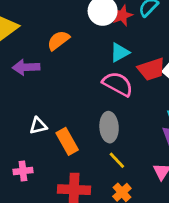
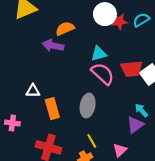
cyan triangle: (120, 52) -> (99, 54), moved
purple arrow: (26, 67) -> (53, 45), moved
yellow line: (117, 160) -> (92, 141), moved

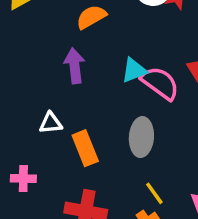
purple arrow: (53, 45) -> (75, 66), moved, turned 78
cyan triangle: (99, 54) -> (134, 70), moved

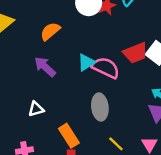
purple arrow: (75, 66) -> (45, 67), turned -30
orange rectangle: (85, 148) -> (69, 136), moved

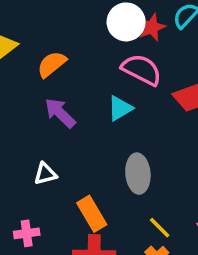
orange semicircle: (50, 31) -> (52, 64), moved
pink semicircle: (106, 68) -> (142, 70), moved

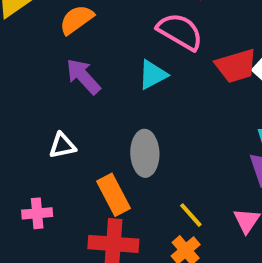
gray ellipse: (138, 174) -> (145, 153), moved

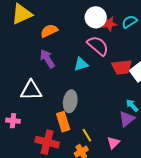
white triangle: (62, 146) -> (31, 90), size x1.6
orange rectangle: (113, 195) -> (63, 122), moved

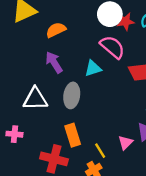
gray ellipse: (70, 101) -> (72, 95), moved
pink triangle: (113, 143) -> (125, 143), moved

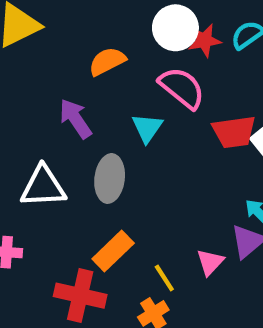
orange semicircle: (56, 30) -> (107, 61), moved
cyan triangle: (93, 68) -> (147, 128), turned -36
orange rectangle: (73, 135) -> (113, 251), turned 65

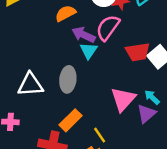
pink semicircle: (182, 88) -> (108, 28), turned -92
purple arrow: (75, 119) -> (83, 35), moved, turned -30
pink triangle: (210, 262) -> (123, 99), moved, size x1.6

